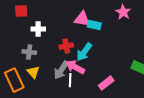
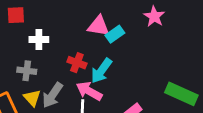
cyan rectangle: (94, 25) -> (115, 34), turned -48
red cross: (66, 46) -> (77, 63), turned 32
gray arrow: (61, 70) -> (52, 95), moved

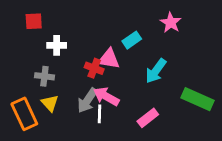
pink triangle: (99, 26) -> (109, 59), moved
cyan arrow: (101, 71) -> (156, 71), moved
gray arrow: (52, 95) -> (87, 100), moved

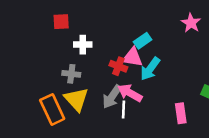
cyan rectangle: (132, 40) -> (143, 41), moved
cyan arrow: (156, 71) -> (150, 69), moved
yellow triangle: (50, 103) -> (76, 99), size x1.5
pink rectangle: (148, 118) -> (181, 113), moved, turned -60

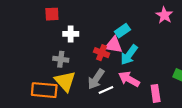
pink arrow: (130, 93) -> (129, 79), moved
orange rectangle: (52, 109) -> (44, 90), turned -60
white line: (123, 109) -> (106, 90), turned 64

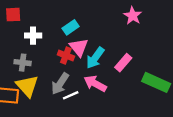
cyan rectangle: (122, 31) -> (71, 27), moved
pink triangle: (114, 45) -> (79, 47), turned 42
pink rectangle: (156, 93) -> (123, 63), moved, turned 49

